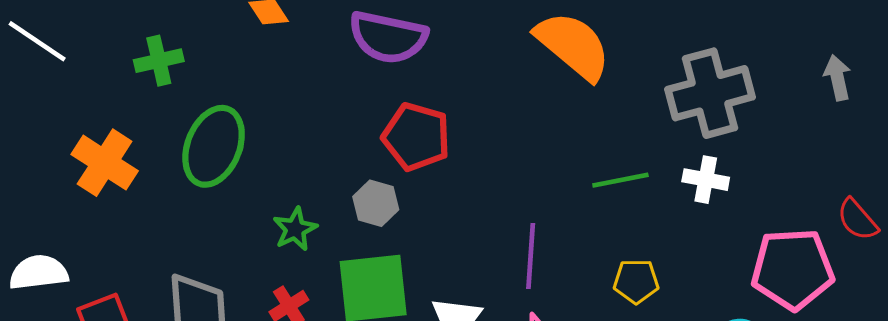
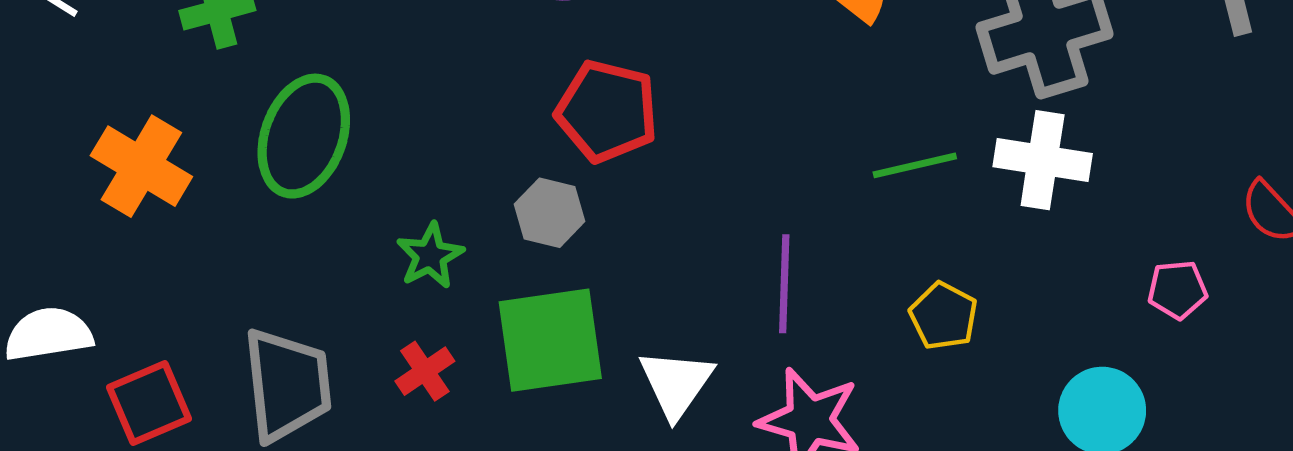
white cross: (706, 180) -> (1043, 160), size x1.4
pink pentagon: (793, 269) -> (1177, 290), size x0.5
yellow pentagon: (636, 281) -> (944, 316), turned 30

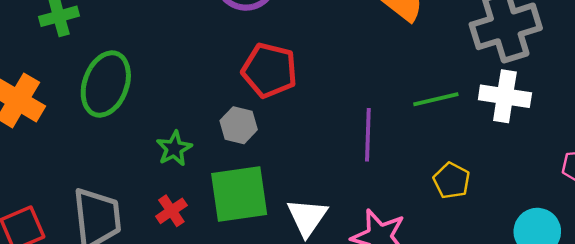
purple line: (784, 284) -> (368, 135), moved

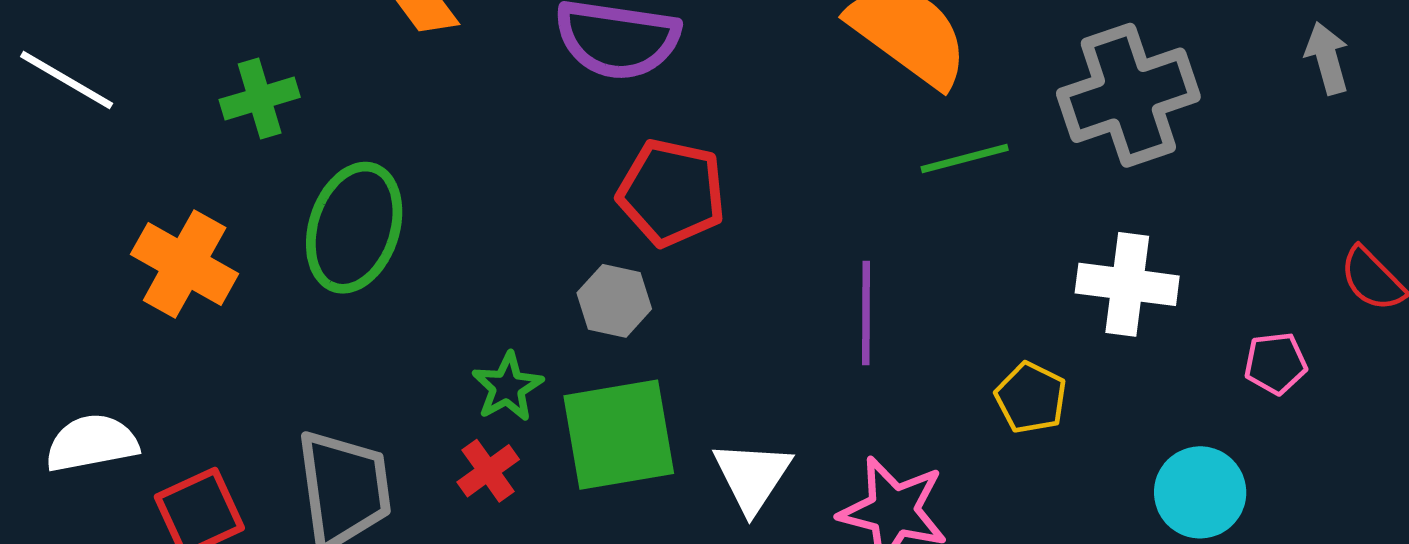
white cross: (505, 96) -> (1127, 284), moved
green line: (436, 99) -> (965, 159), moved
green star: (174, 149) -> (507, 387), moved

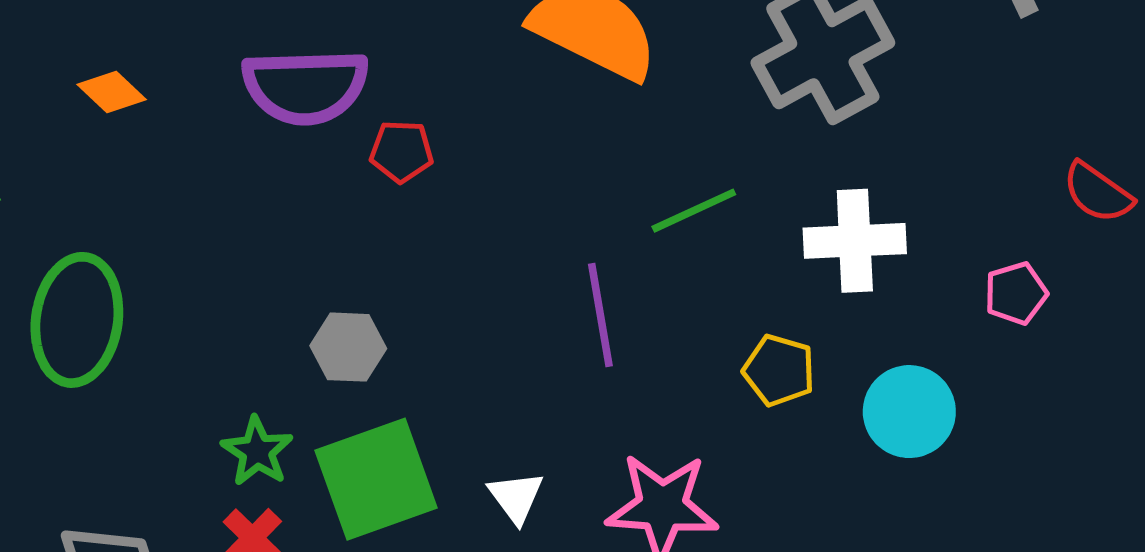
green line: (965, 159) -> (694, 211), moved
red pentagon: (671, 193) -> (402, 151), moved, size x0.6
white triangle: (752, 476) -> (516, 497), size x0.7
cyan circle: (1200, 492) -> (909, 412), moved

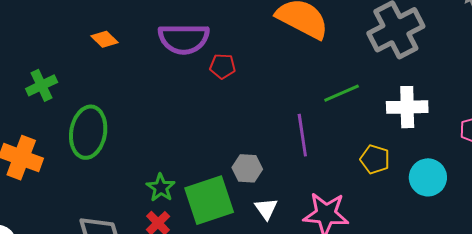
gray hexagon: (348, 347) -> (247, 168), moved

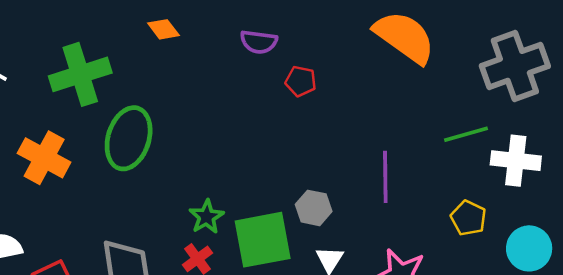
purple semicircle: (184, 39) -> (259, 42), size x0.6
green cross: (42, 85) -> (80, 74), size x1.6
green line: (342, 93) -> (466, 134), moved

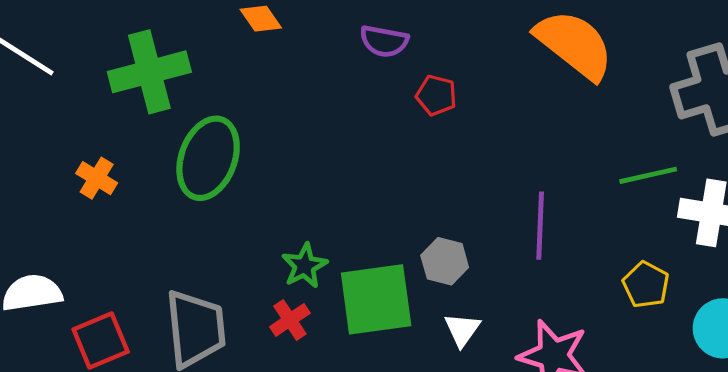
orange cross: (44, 158) -> (97, 178), size x0.6

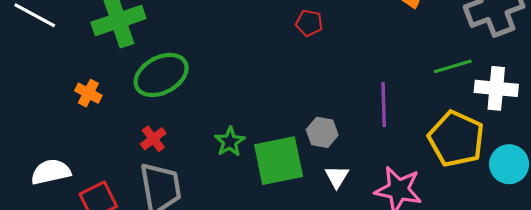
green ellipse: (208, 158) -> (161, 75), turned 46
yellow pentagon: (646, 285) -> (456, 139), size x1.8
red cross: (290, 320) -> (153, 139), moved

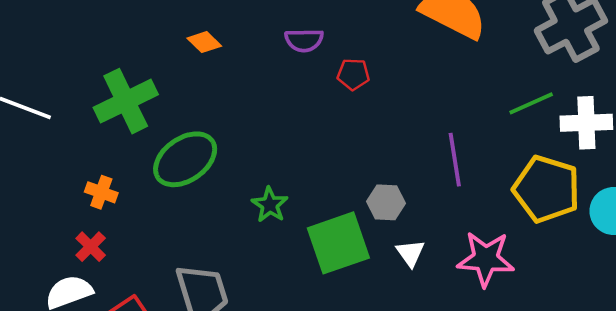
red cross: (153, 139) -> (91, 247), moved
green star: (230, 142) -> (270, 205), moved

